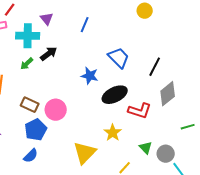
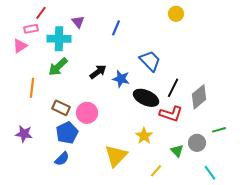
black arrow: (49, 54) -> (98, 72), moved
green arrow: (27, 64) -> (58, 67), size x1.5
black line: (155, 67) -> (173, 88), moved
black ellipse: (115, 95) -> (146, 98), turned 50
gray circle: (166, 154) -> (197, 143), moved

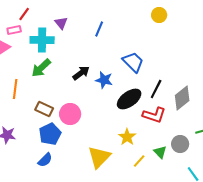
black ellipse: (146, 98) -> (129, 99), turned -60
yellow line: (156, 171) -> (139, 161), moved

